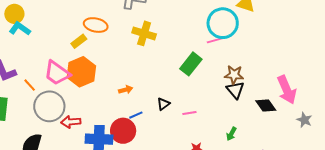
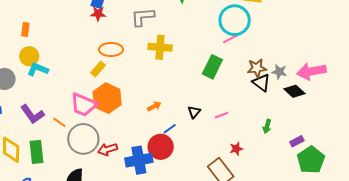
pink arrow: (287, 90) -> (311, 71), turned 116
gray star: (304, 120) -> (279, 72), moved

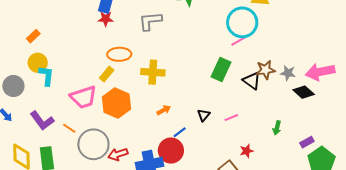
orange rectangle: (25, 29) -> (33, 36), turned 40
yellow cross: (160, 47) -> (153, 72), moved
cyan L-shape: (38, 69) -> (46, 76), turned 75
black triangle: (261, 83) -> (252, 81), moved
pink trapezoid: (84, 105) -> (83, 97), moved, turned -40

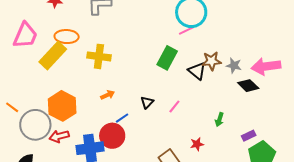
yellow rectangle: (107, 74) -> (53, 55), size x1.8
pink trapezoid: (83, 97) -> (25, 35), moved, turned -52
orange hexagon: (116, 103) -> (62, 106), moved
pink line: (231, 118) -> (174, 107), turned -32
red star: (247, 151) -> (197, 144), moved

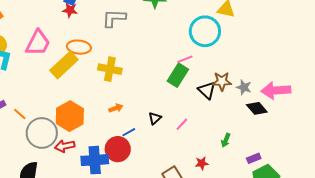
pink line: (186, 31) -> (185, 59), moved

